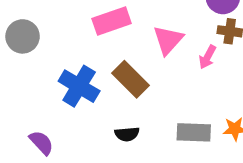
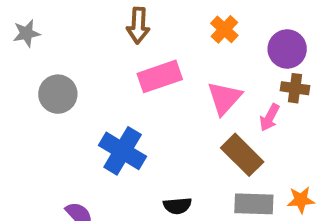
brown rectangle: (130, 79) -> (242, 155), moved

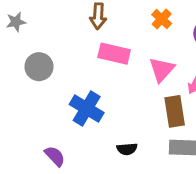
pink rectangle: (160, 76) -> (114, 54), turned 32
brown rectangle: (242, 155) -> (175, 111), turned 36

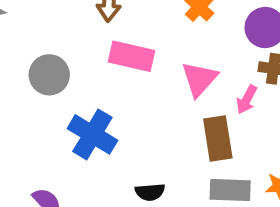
gray circle: (39, 67) -> (49, 75), moved

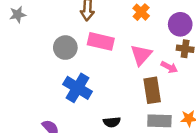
gray circle: (49, 75) -> (65, 48), moved
pink arrow: (247, 99) -> (169, 67), turned -91

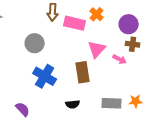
pink rectangle: (101, 41) -> (75, 23), moved
brown rectangle: (152, 90) -> (83, 72), moved

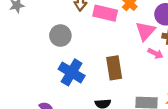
pink triangle: (97, 49) -> (145, 31), moved

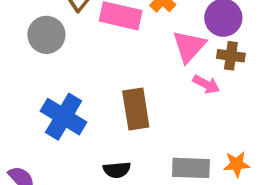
gray circle: (60, 36) -> (46, 35), moved

